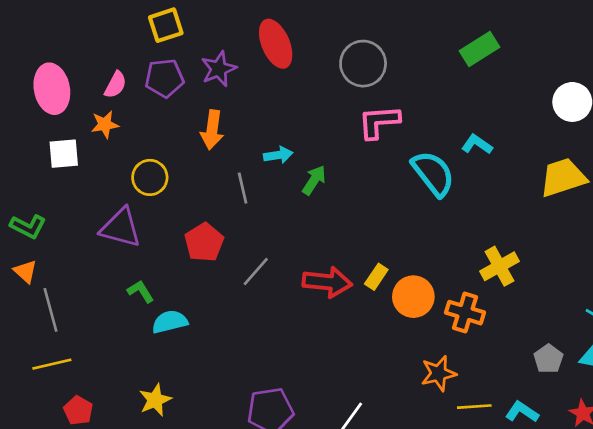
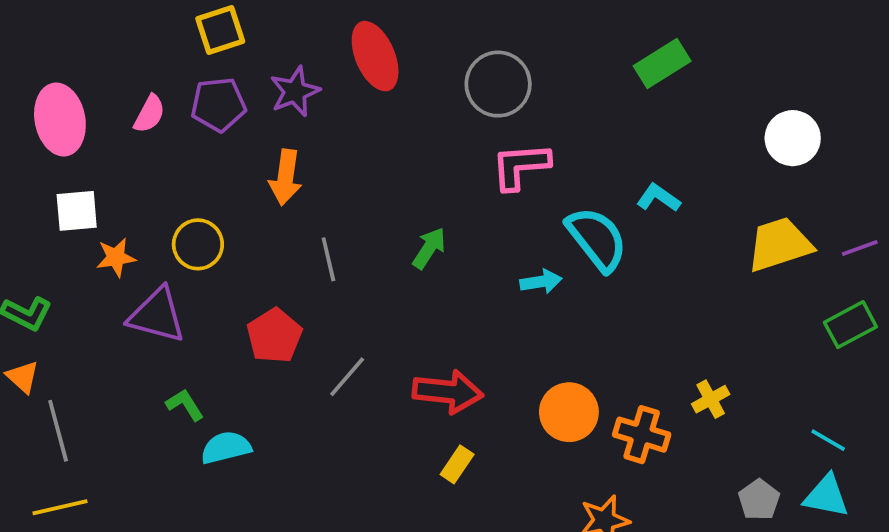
orange star: (105, 124) -> (116, 257), moved
cyan arrow: (278, 155) -> (541, 282), moved
yellow cross: (499, 266) -> (711, 399), moved, size x0.7
yellow rectangle: (376, 277) -> (457, 464), moved

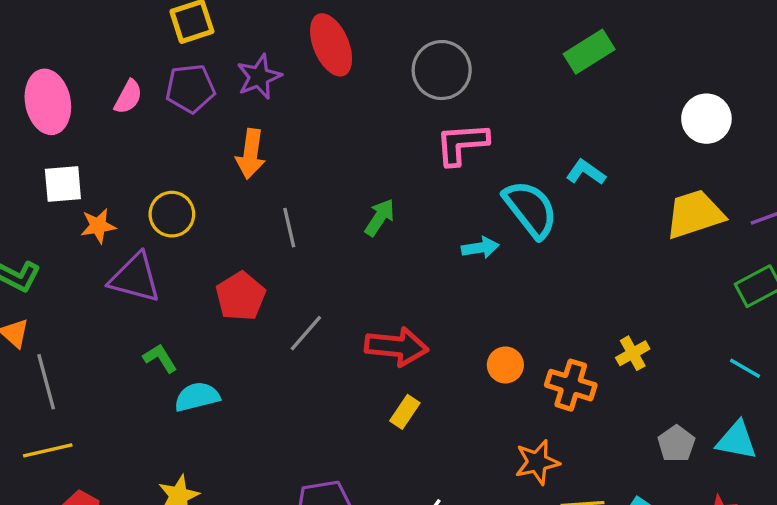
orange circle: (569, 412) -> (505, 365), size x0.7
cyan line: (828, 440) -> (745, 368), moved

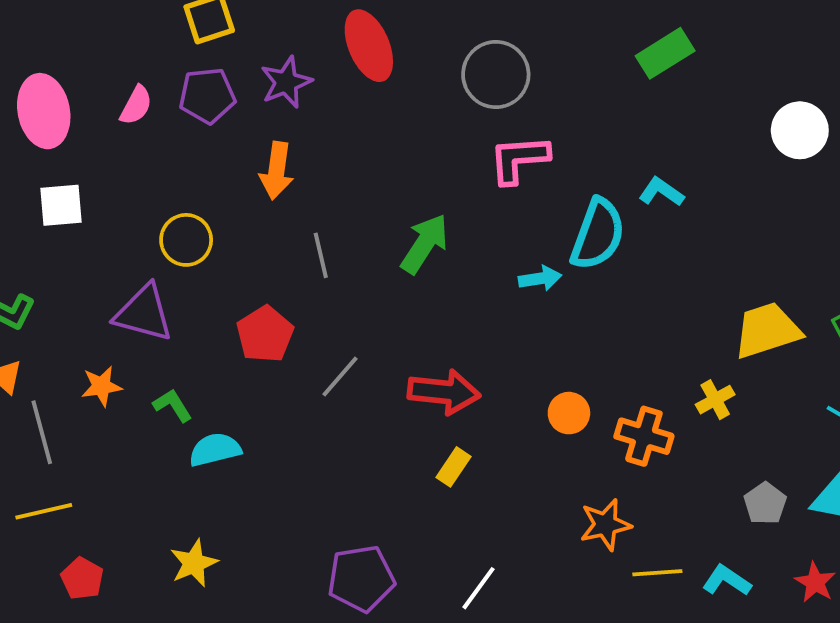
cyan semicircle: (530, 209) -> (598, 234), turned 58
yellow trapezoid: (695, 214) -> (767, 330), moved
green arrow: (380, 217) -> (425, 244), size x1.4
orange star: (98, 226) -> (101, 386), moved

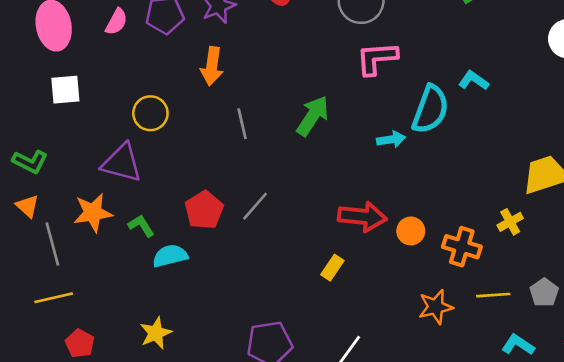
red pentagon: (265, 334) -> (204, 210), moved
orange star: (101, 386) -> (93, 213), size x1.4
red arrow: (444, 392) -> (362, 217), moved
yellow line: (657, 573) -> (493, 295), moved

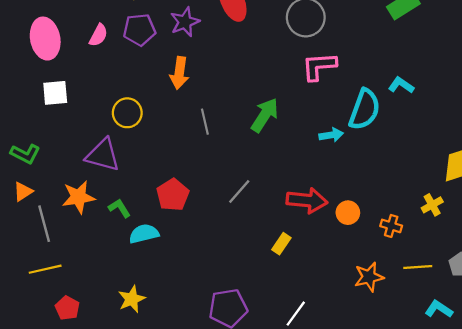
orange triangle: (27, 206) -> (23, 192), turned 45
gray line: (255, 206) -> (239, 192), moved
orange cross: (462, 247) -> (391, 226), size x0.7

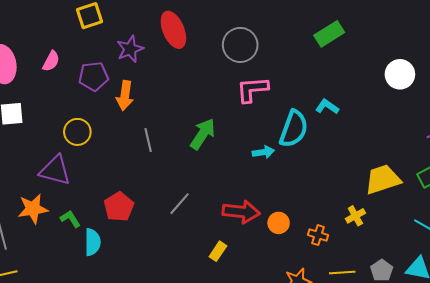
purple pentagon: (139, 30) -> (94, 76), moved
cyan semicircle: (144, 234) -> (93, 242), turned 104

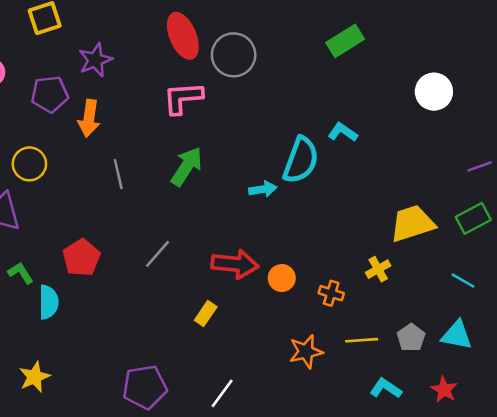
red ellipse: (173, 30) -> (183, 36), moved
pink L-shape: (252, 89) -> (183, 98), moved

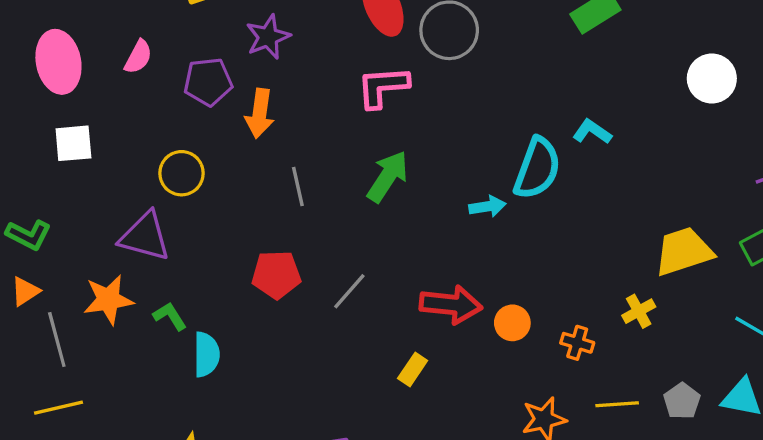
red pentagon: (81, 258) -> (276, 275), moved, turned 30

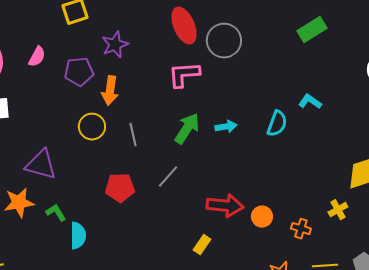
cyan semicircle: (537, 168) -> (277, 124), size x0.7
yellow circle: (182, 173) -> (92, 127), moved
cyan arrow: (487, 206) -> (226, 127), moved
gray line: (349, 291) -> (168, 177), moved

